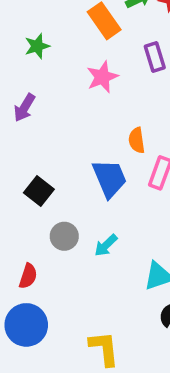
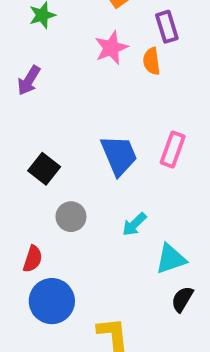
orange semicircle: (137, 140) -> (152, 61), moved
cyan arrow: (106, 245) -> (134, 224), moved
blue circle: (26, 325) -> (52, 301), moved

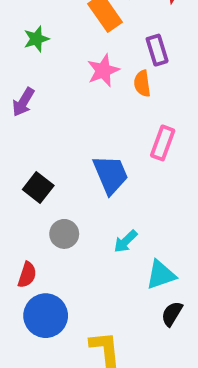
pink rectangle: (173, 149) -> (163, 143), moved

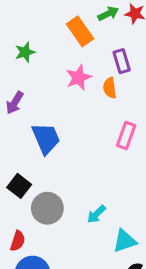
blue trapezoid: (111, 174) -> (46, 138), moved
black square: (38, 187) -> (19, 186), moved
gray circle: (64, 234) -> (47, 208), size x1.4

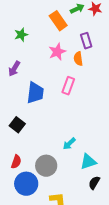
pink rectangle: (126, 135) -> (68, 86), moved
blue trapezoid: (46, 138) -> (35, 93), turned 30
gray circle: (47, 208) -> (46, 166), moved

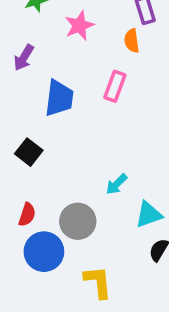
pink star: (57, 52) -> (79, 26), moved

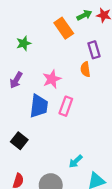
pink star: (79, 26) -> (52, 79), moved
pink rectangle: (115, 86) -> (66, 106), moved

